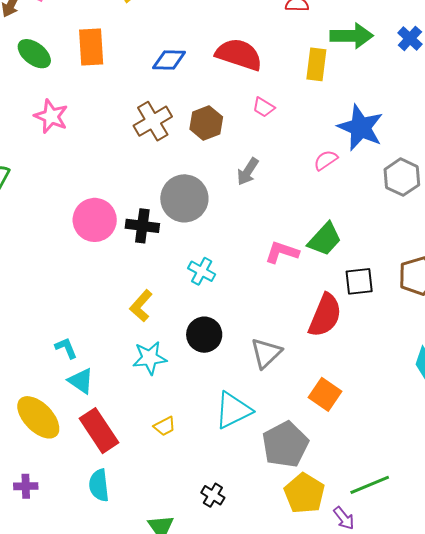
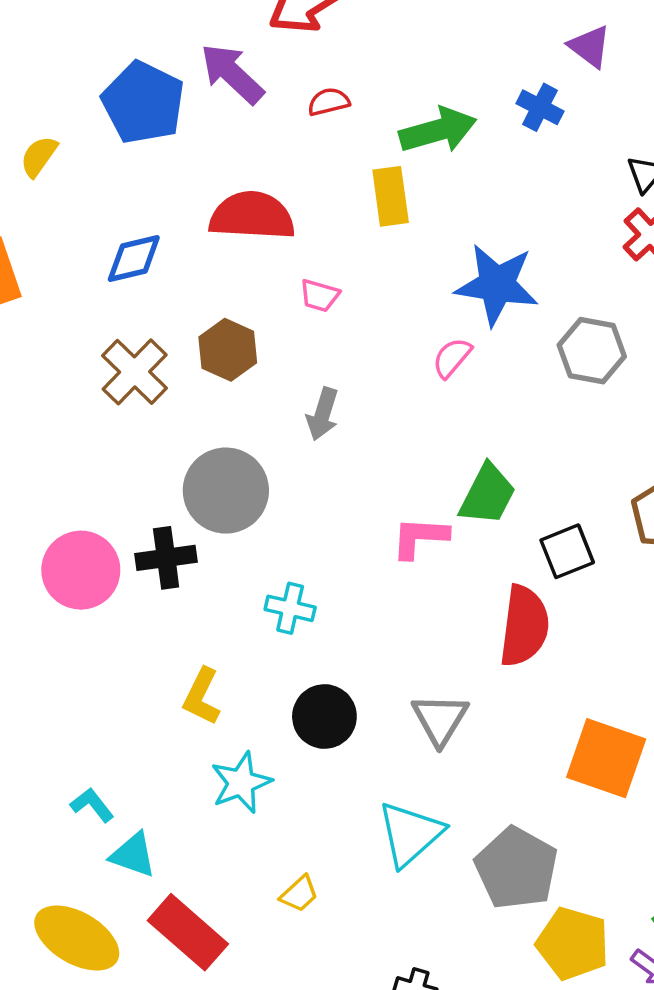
orange square: (325, 394) -> (606, 758), moved, size x1.4

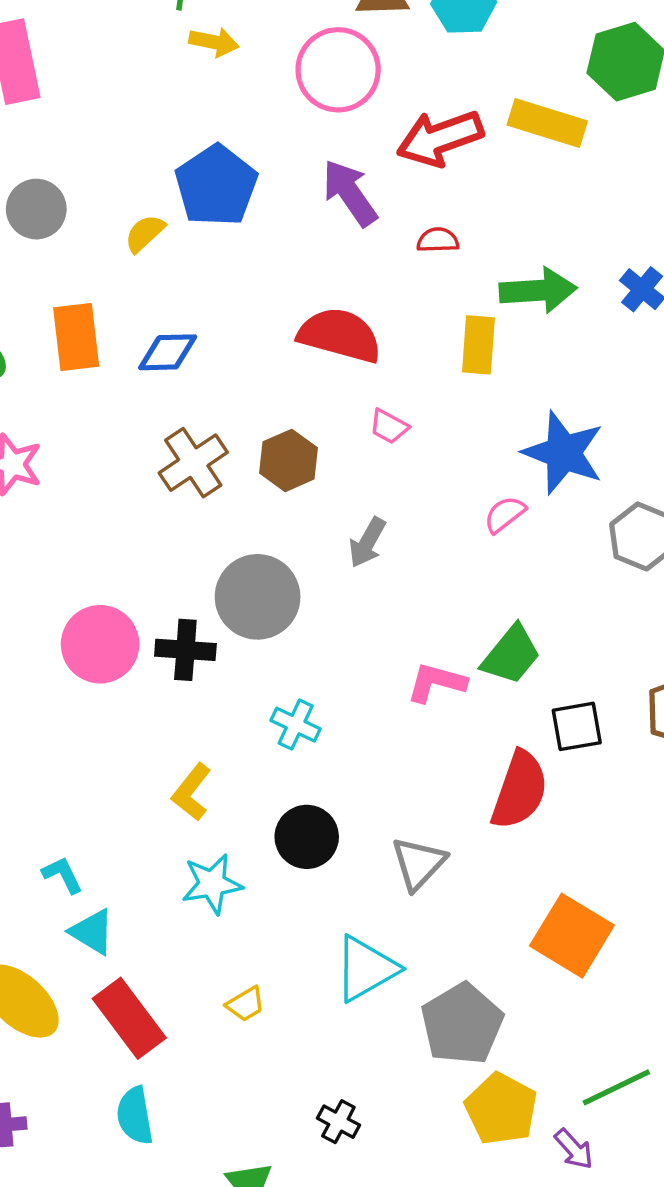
blue pentagon: (143, 103) -> (216, 186), moved
blue diamond: (134, 258) -> (168, 352), moved

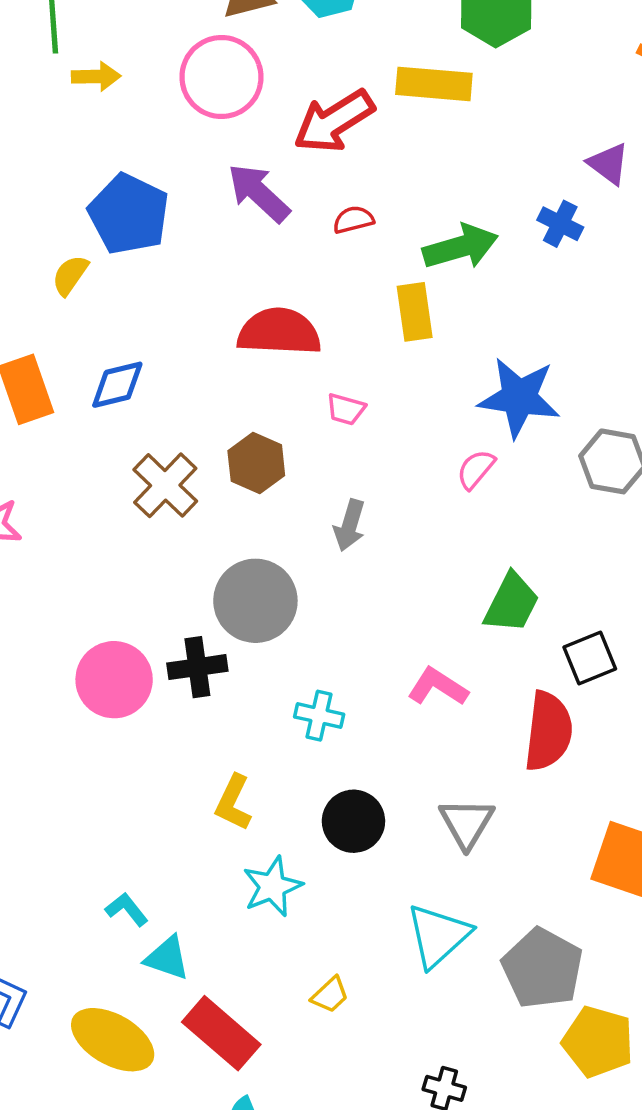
pink L-shape: (436, 683) -> (438, 687), moved, turned 30

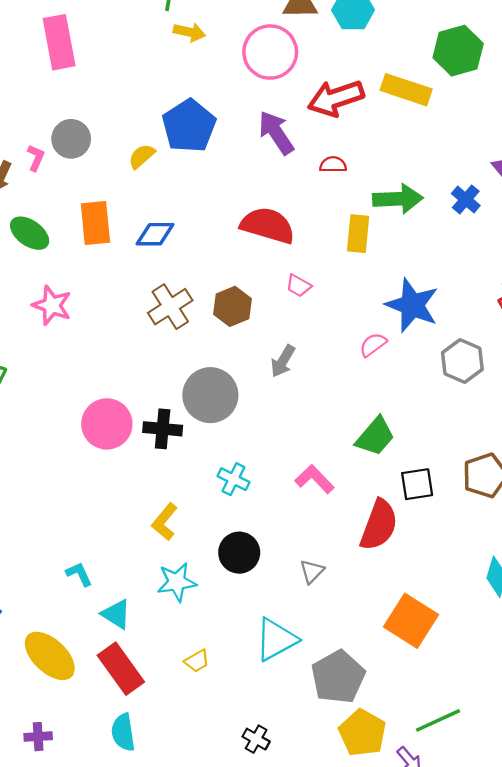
gray triangle: (467, 823) -> (312, 571), size x0.7
cyan triangle: (167, 958) -> (116, 614), moved

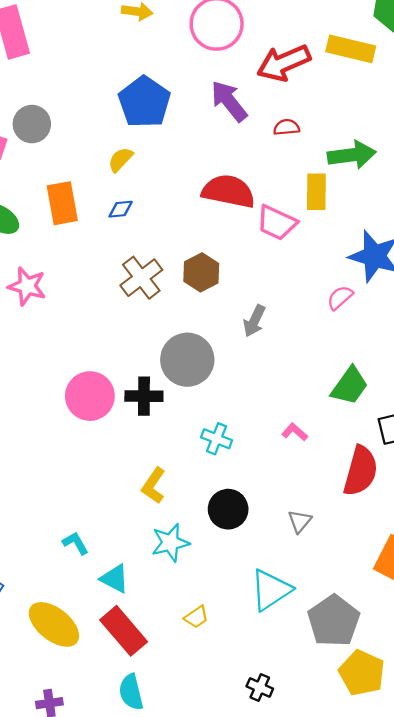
yellow semicircle: (142, 156) -> (120, 159), moved
blue diamond: (155, 234) -> (121, 209), size x0.7
pink trapezoid: (299, 286) -> (277, 223), moved, size x1.6
pink L-shape: (314, 479) -> (295, 432), size x0.7

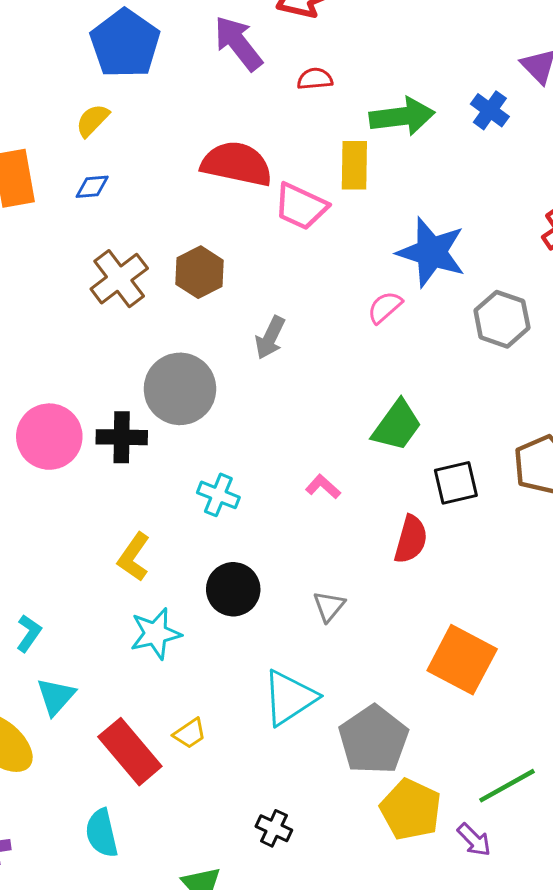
red semicircle: (361, 471) -> (411, 539), size x0.7
cyan L-shape: (76, 543) -> (29, 633), turned 64
cyan triangle: (115, 579) -> (56, 696), moved, turned 44
red rectangle: (124, 631) -> (130, 752), moved

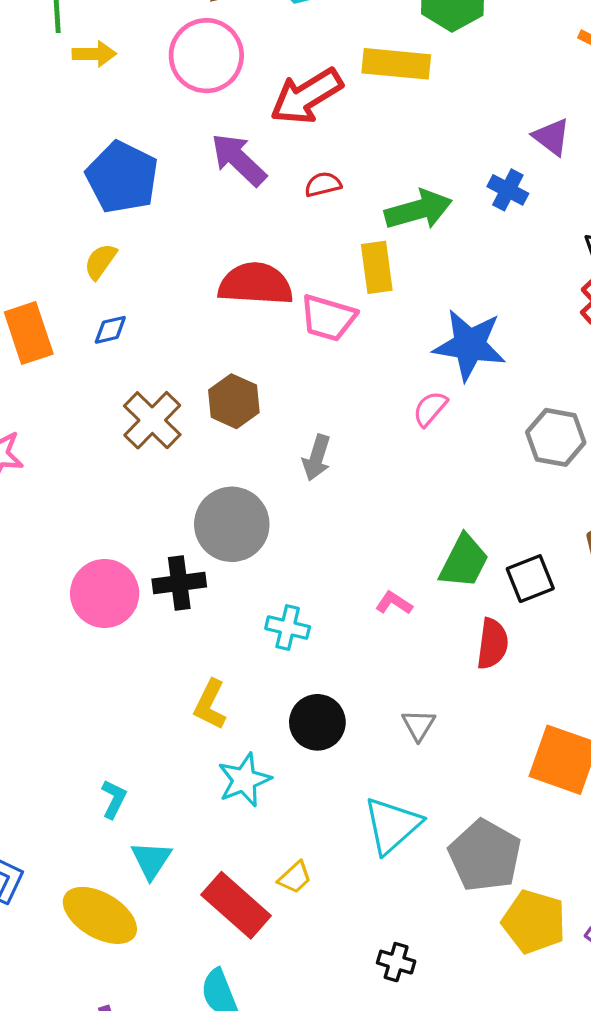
gray hexagon: (502, 319) -> (556, 437), moved
green trapezoid: (397, 426) -> (464, 561), moved

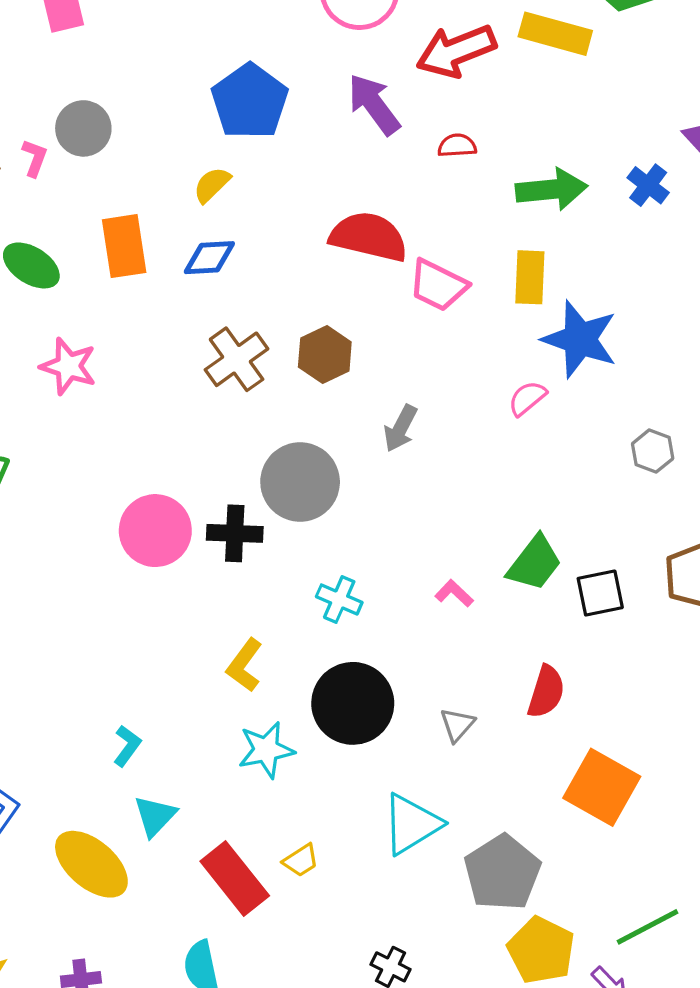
yellow rectangle: (377, 267) -> (530, 277), moved
blue diamond: (110, 330) -> (209, 258), size x1.4
gray hexagon: (556, 437) -> (653, 451), size x0.7
red semicircle: (492, 644) -> (546, 692), moved
black circle: (317, 722) -> (353, 703), size x1.4

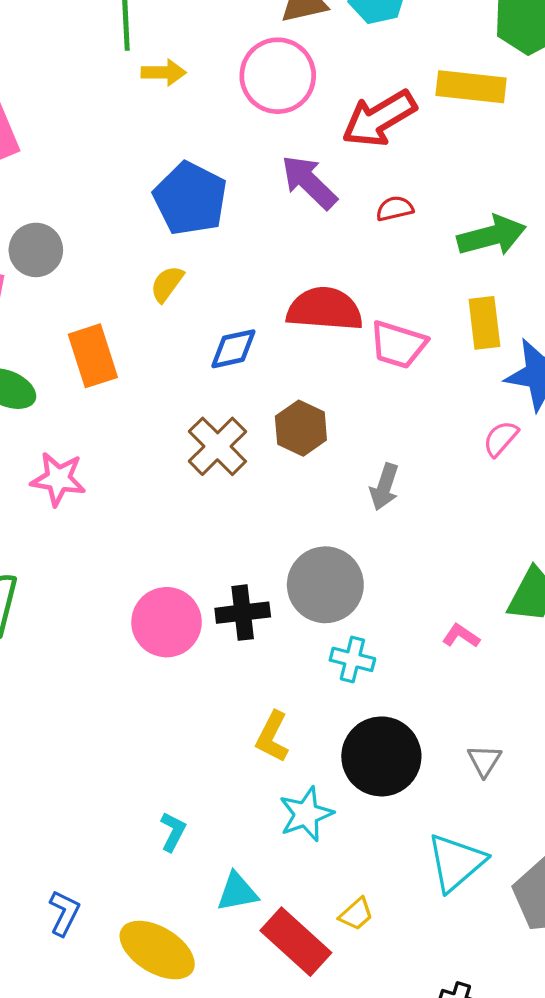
blue diamond: (209, 258) -> (233, 349), moved
gray circle: (300, 482) -> (325, 585), moved
cyan triangle: (155, 816) -> (237, 892), moved, turned 45

